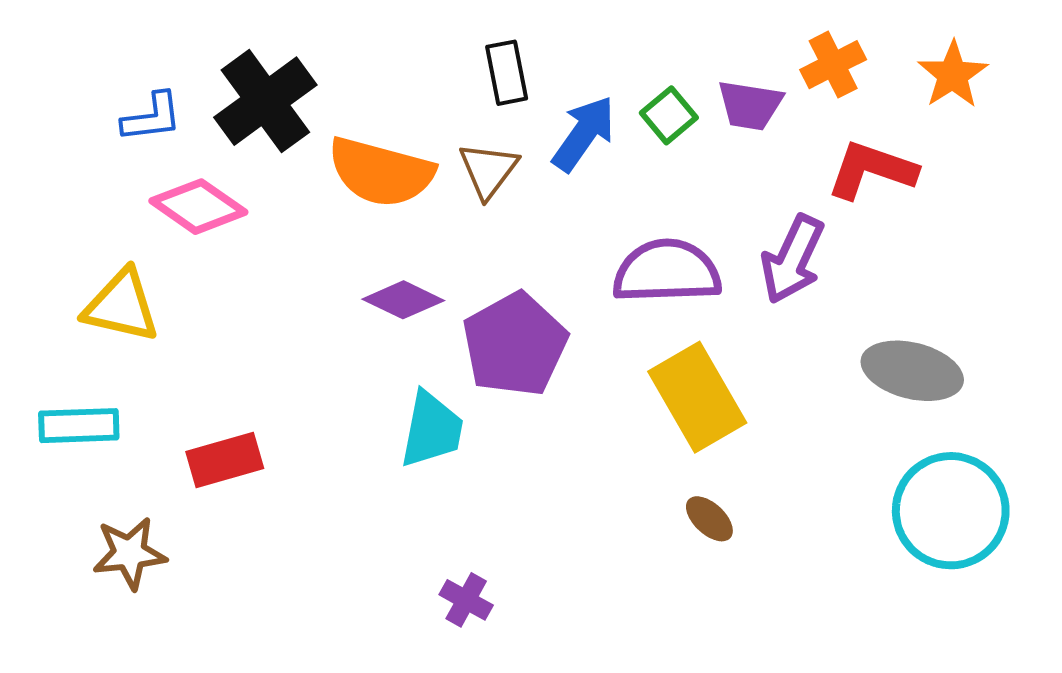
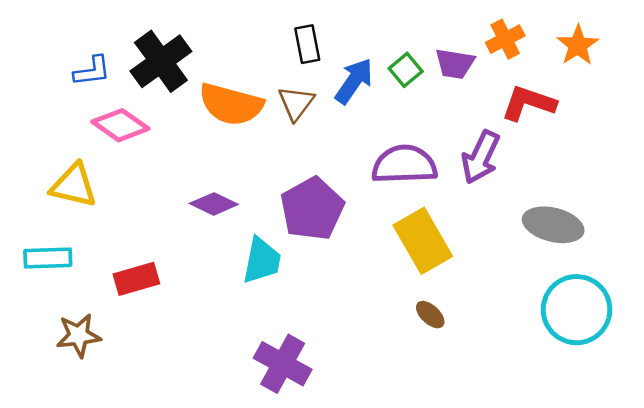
purple diamond: (403, 300) -> (214, 204), moved
purple cross: (466, 600) -> (283, 364), size x1.8

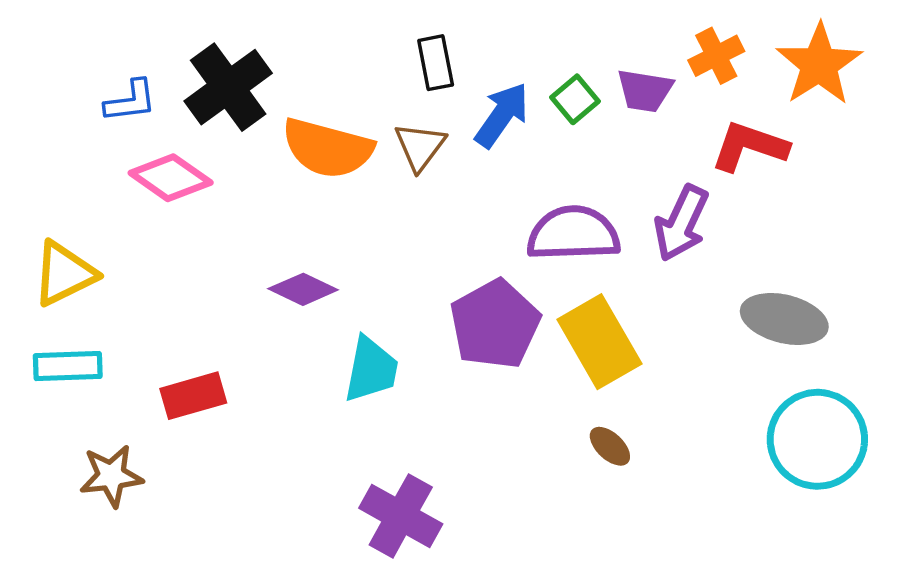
orange star: (578, 45) -> (819, 64), size x1.4
yellow triangle: (74, 185) -> (64, 274), moved, turned -39
purple pentagon: (312, 209) -> (495, 324), moved

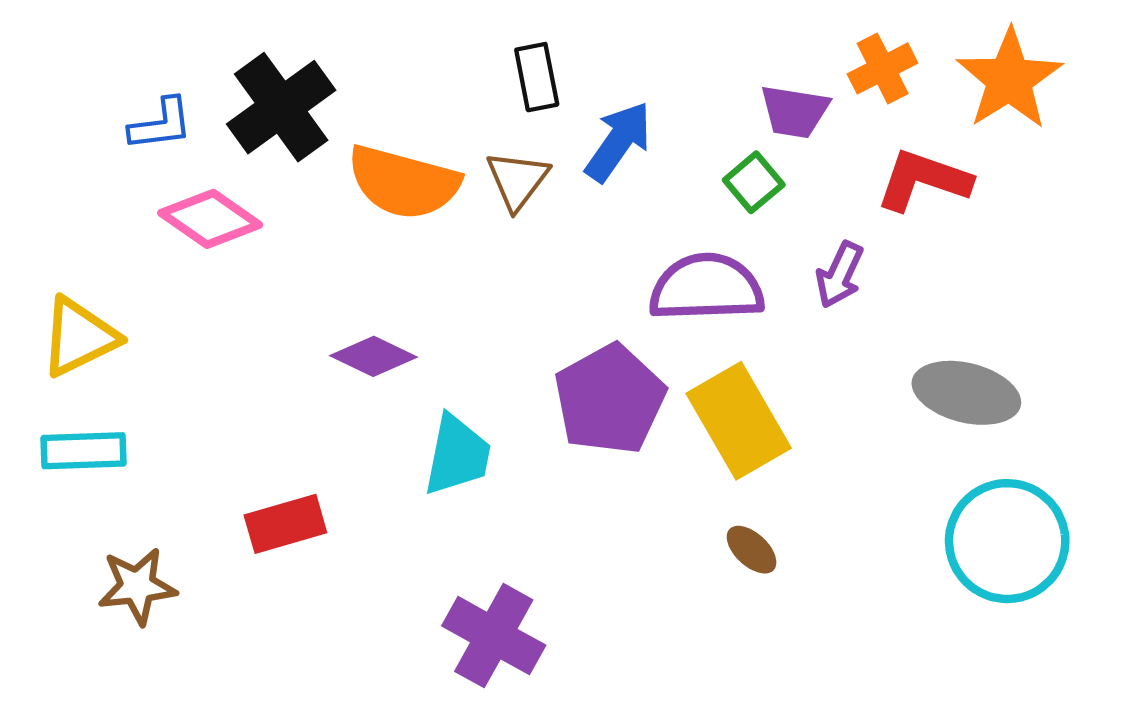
green square: (575, 99) -> (754, 182), moved
purple arrow: (681, 223) -> (840, 275), size x0.7
red rectangle: (193, 396) -> (285, 524), moved

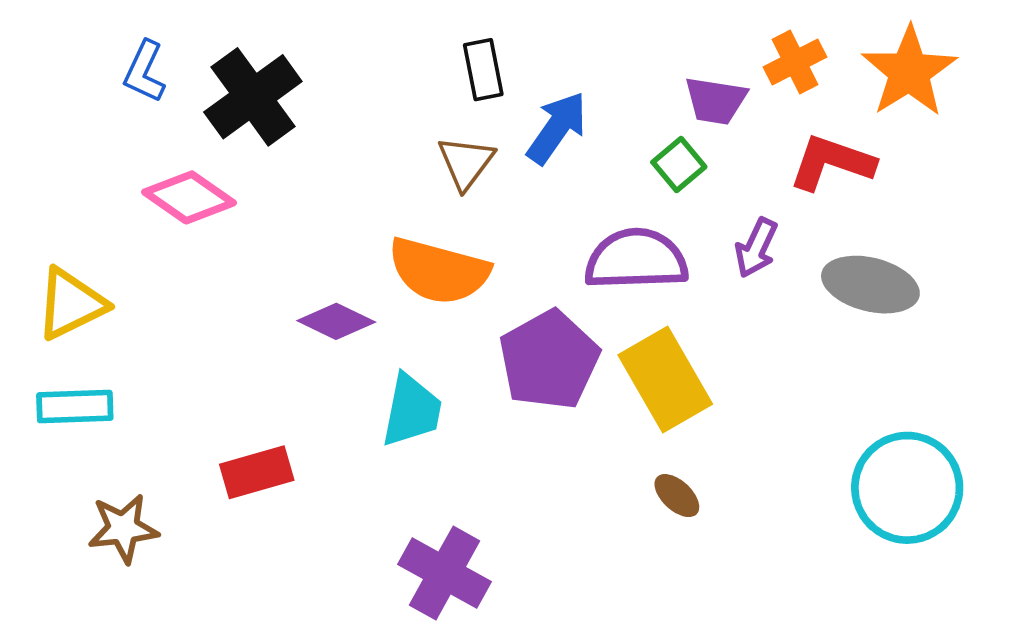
blue L-shape: (161, 124) -> (145, 72), moved, turned 122
orange semicircle: (404, 182) -> (439, 271), moved
gray ellipse: (966, 393) -> (870, 285), moved

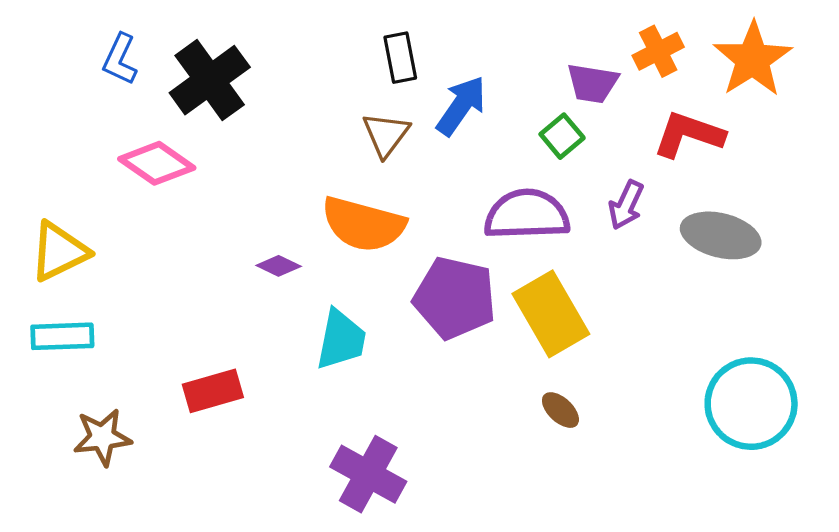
purple diamond: (336, 321) -> (279, 266), size x0.7
purple pentagon: (549, 360) -> (455, 298), turned -30

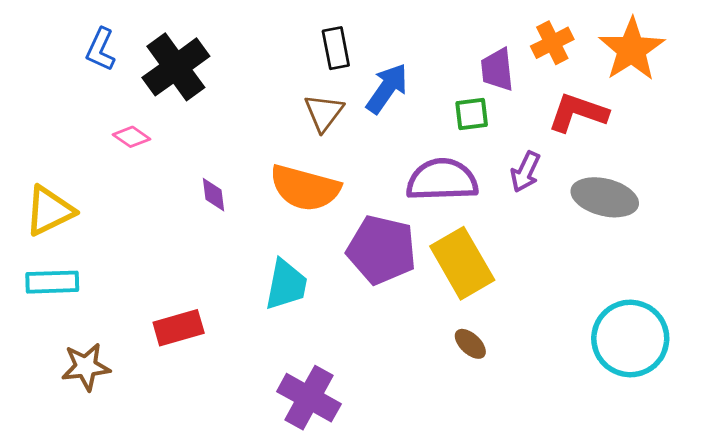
purple trapezoid: (592, 83) -> (497, 70), turned 75
green square: (562, 136) -> (472, 114), turned 33
pink diamond: (157, 163) -> (132, 137), size x0.6
purple diamond: (279, 266) -> (214, 195), moved, turned 57

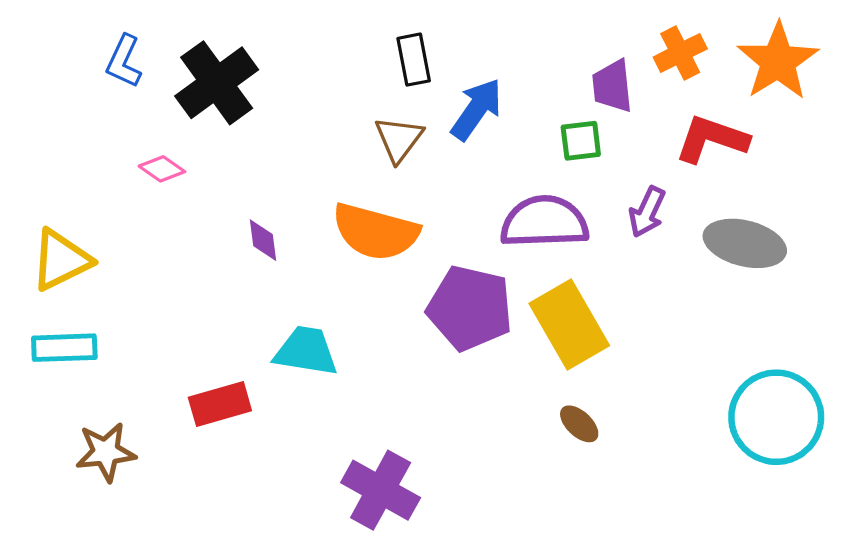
cyan trapezoid: (286, 285) -> (306, 351), moved, turned -92

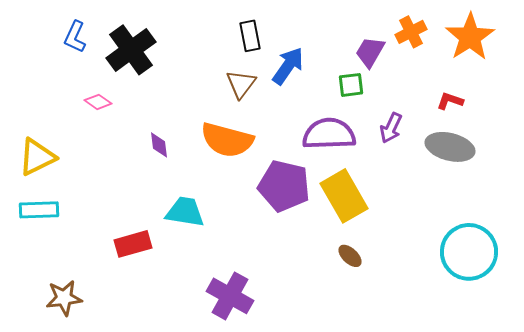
purple trapezoid: (612, 86) -> (370, 52), turned 36
red L-shape: (712, 139) -> (450, 101), moved, size x0.6
brown star: (106, 452) -> (64, 298), moved

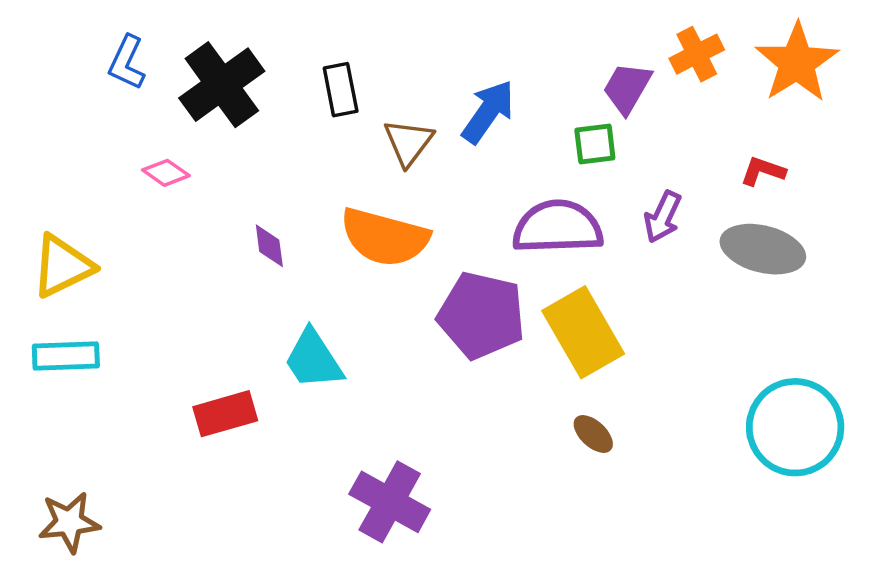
black rectangle: (250, 36) -> (341, 90), moved
cyan trapezoid: (185, 212) -> (313, 359), turned -132
brown star: (64, 298) -> (69, 522), moved

